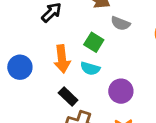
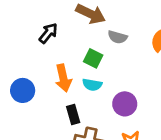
black rectangle: (68, 96) -> (73, 114), turned 36

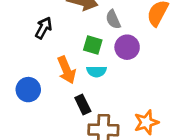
gray semicircle: (117, 37) -> (113, 19), turned 60
purple circle: (125, 104) -> (127, 47), moved

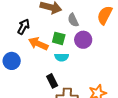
orange arrow: (67, 70) -> (38, 44), moved, turned 138
blue circle: (28, 90) -> (12, 61), moved

